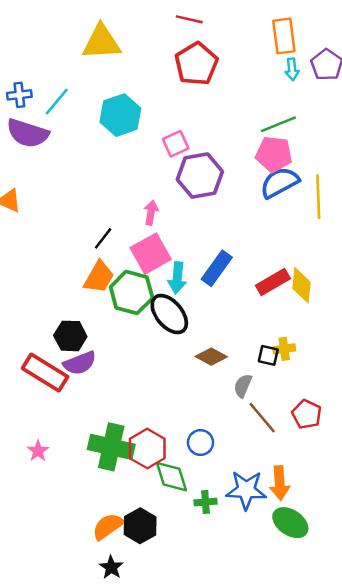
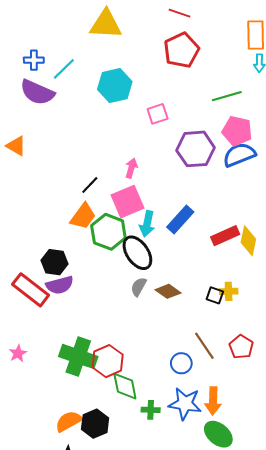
green line: (278, 124) -> (227, 96), moved
purple hexagon: (200, 176) -> (196, 149), moved
gray semicircle: (243, 386) -> (139, 287), moved
blue circle: (201, 443) -> (181, 363), moved

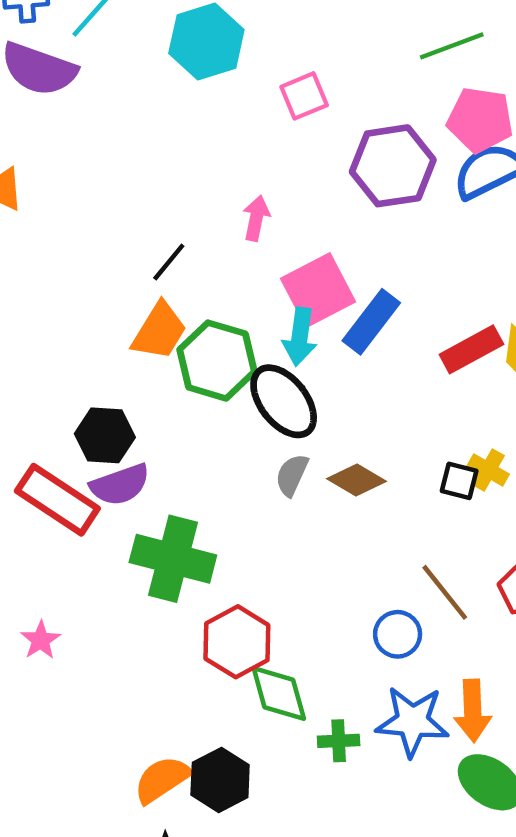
pink square: (127, 202) -> (318, 290), moved
yellow cross: (229, 291) -> (488, 470), turned 36
green cross: (78, 356) -> (173, 559), moved

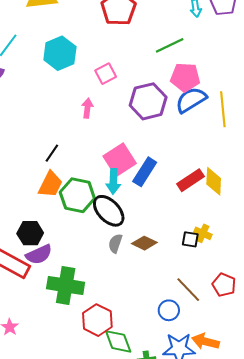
pink arrow: (256, 218) -> (87, 108), moved
orange arrow: (473, 711) -> (205, 341), turned 112

